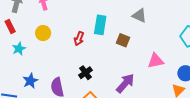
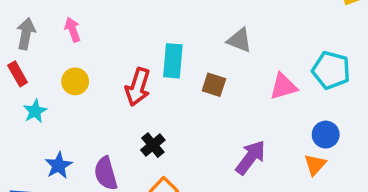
red arrow: (79, 39) -> (138, 87), size x1.5
pink triangle: (156, 61) -> (283, 86), moved
purple arrow: (125, 83) -> (251, 157), moved

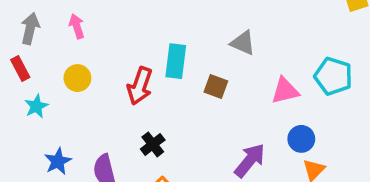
blue circle: (326, 135) -> (301, 139), moved

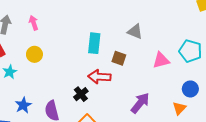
red arrow: (140, 86) -> (99, 77), moved, turned 75
blue circle: (301, 139) -> (190, 89), moved

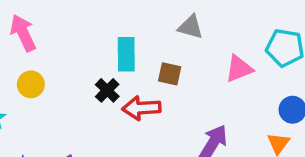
pink arrow: (34, 23) -> (23, 33), size x1.5
black cross: (81, 94) -> (107, 90), moved

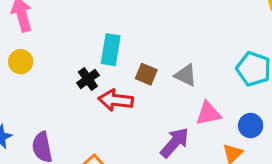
gray triangle: (191, 27) -> (186, 75), moved
pink triangle: (239, 69) -> (208, 113), moved

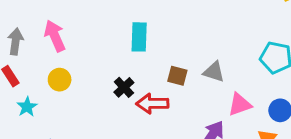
cyan rectangle: (111, 50) -> (139, 37), moved

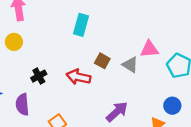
black cross: (124, 87) -> (39, 76), moved
pink triangle: (240, 104) -> (149, 49), moved

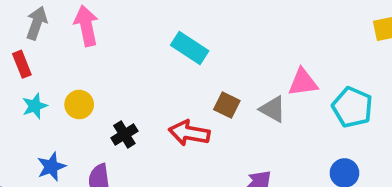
cyan rectangle: (81, 25) -> (190, 48), turned -70
yellow circle: (14, 42) -> (79, 104), moved

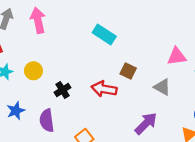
gray triangle: (273, 109) -> (162, 87), moved

